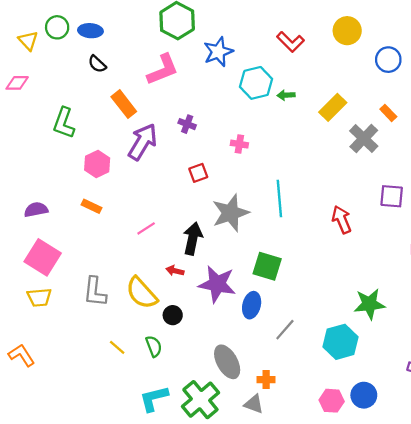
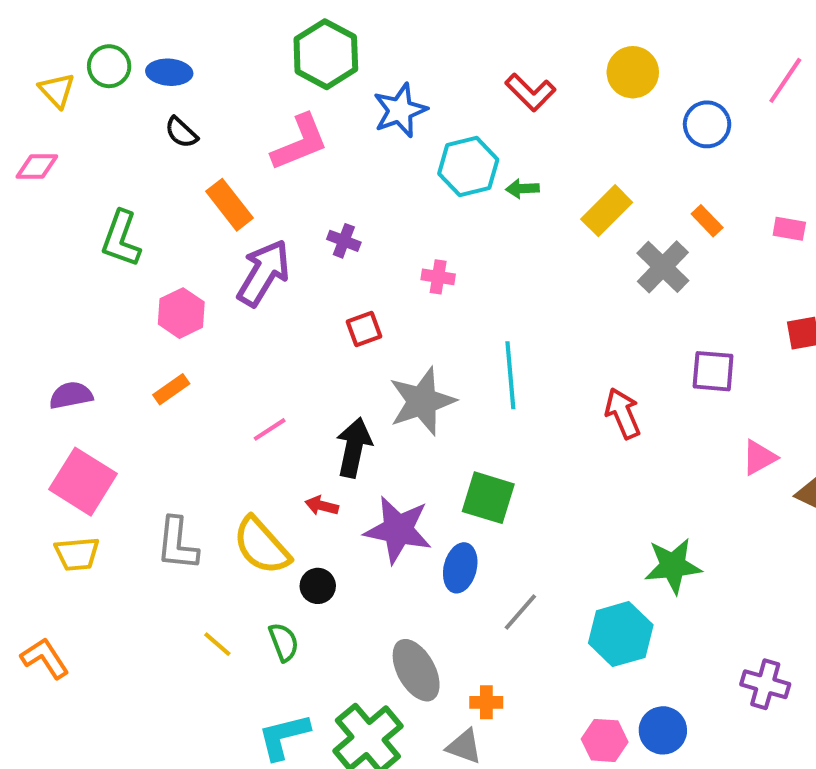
orange rectangle: (92, 206) -> (171, 389), turned -60

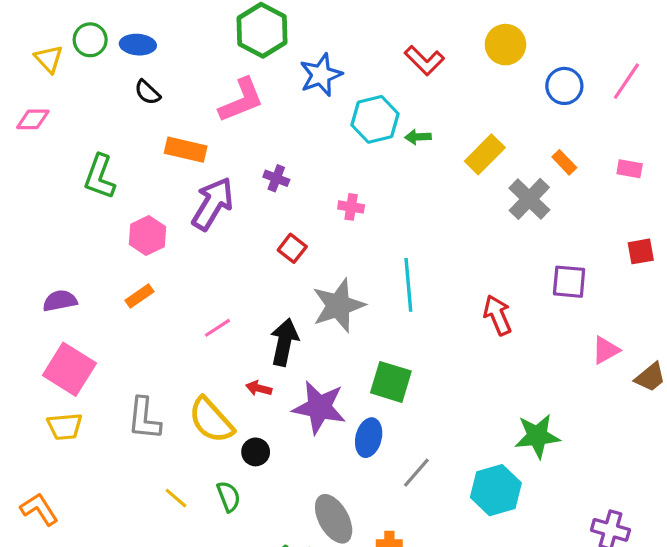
pink line: (785, 80) -> (626, 81), moved
orange rectangle: (229, 205) -> (186, 150), turned -39
red square: (364, 329) -> (292, 248), turned -32

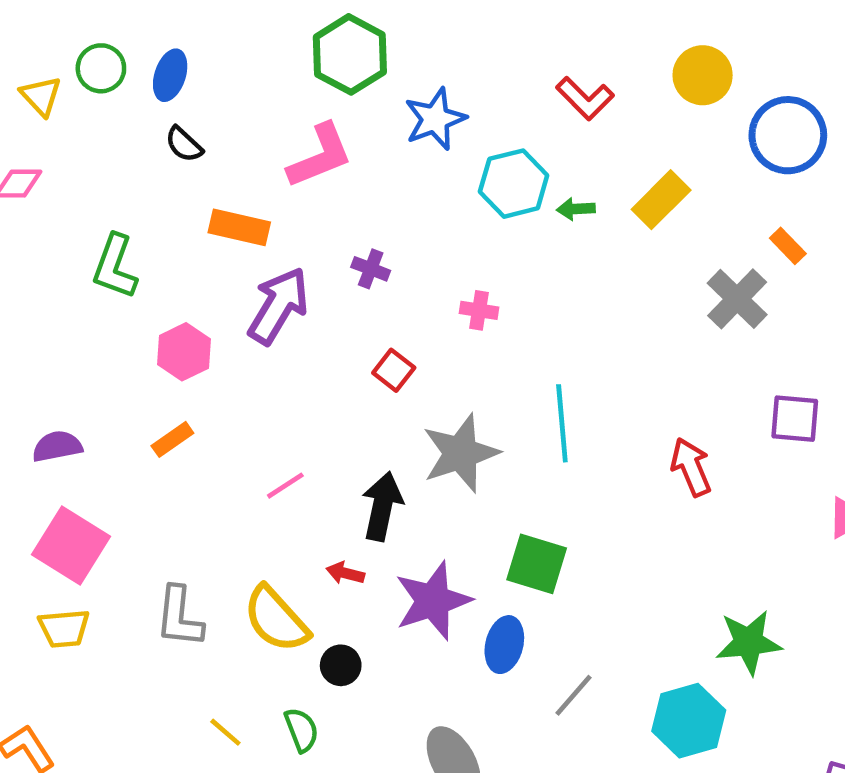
blue ellipse: (138, 45) -> (170, 75), turned -76
blue circle: (564, 86) -> (788, 135), size x1.4
yellow rectangle: (485, 154) -> (661, 200), moved
purple star: (319, 407) -> (433, 601), turned -30

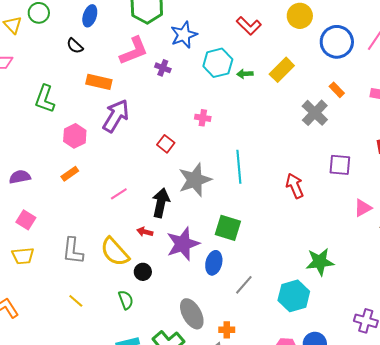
blue ellipse: (170, 75) -> (90, 16), moved
purple cross: (371, 269) -> (163, 68), moved
pink square: (71, 545) -> (26, 220), size x0.6
yellow line: (225, 732) -> (76, 301), moved

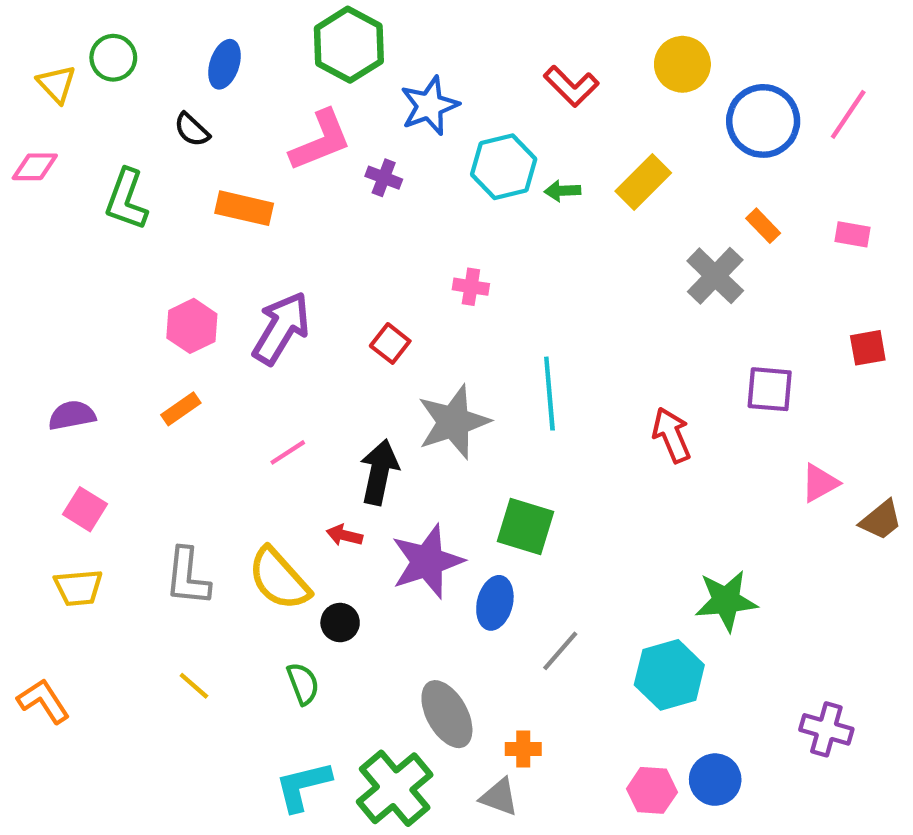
green L-shape: (45, 99) -> (126, 199), moved
purple arrow: (116, 116) -> (281, 328), moved

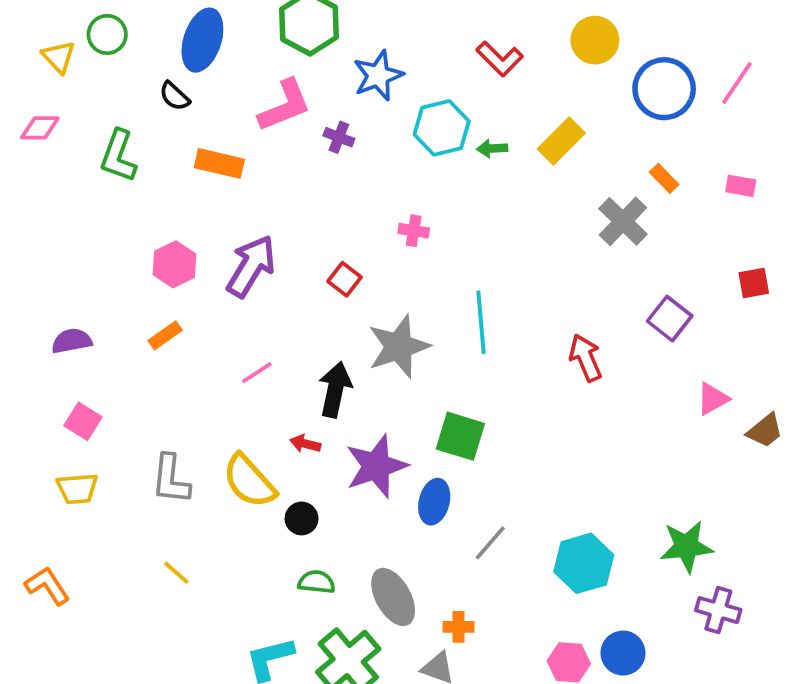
blue ellipse: (224, 64) -> (202, 40), size x1.5
purple square: (770, 389) -> (670, 319), turned 33
green star: (726, 601) -> (687, 547), moved
green semicircle: (303, 684) -> (316, 582), moved, turned -63

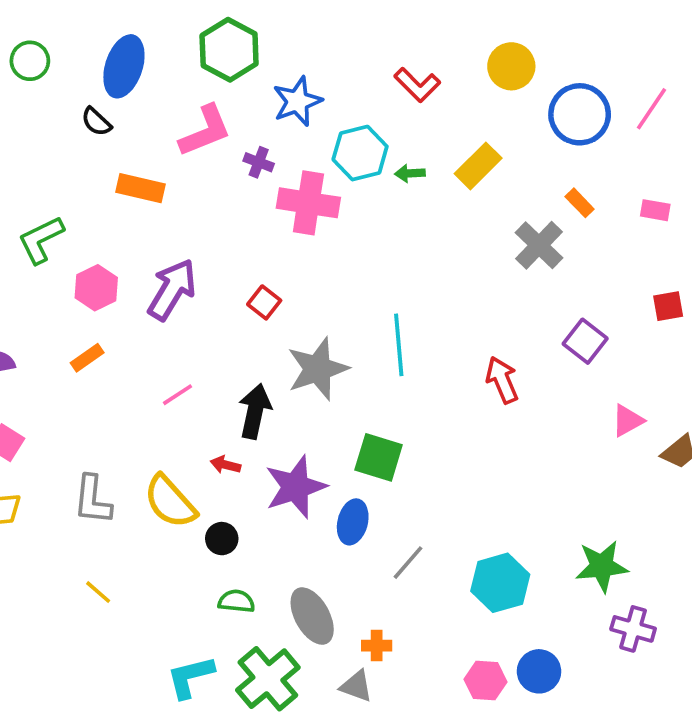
green L-shape: (118, 156) -> (41, 240), moved, turned 44
pink cross: (414, 231) -> (308, 203), moved, size x2.0

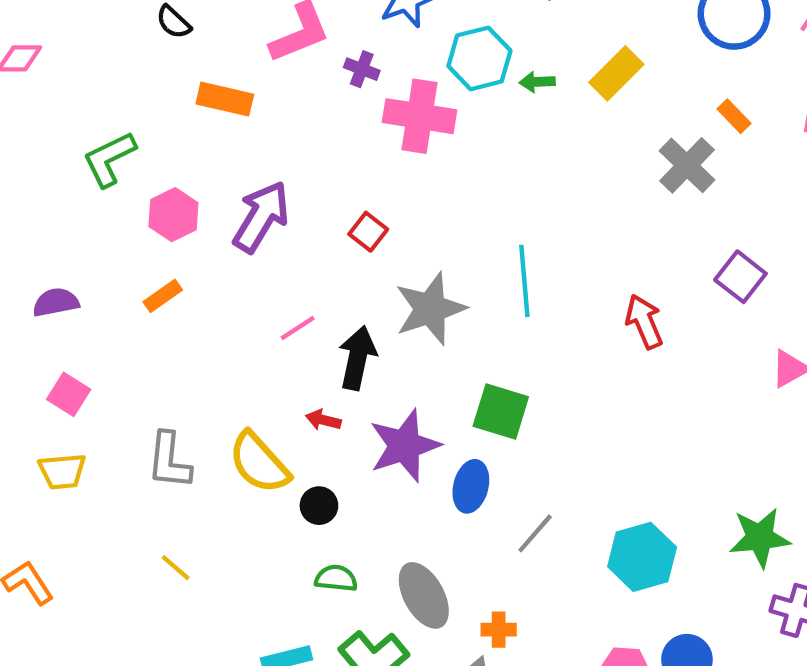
pink line: (177, 395) -> (298, 328), moved

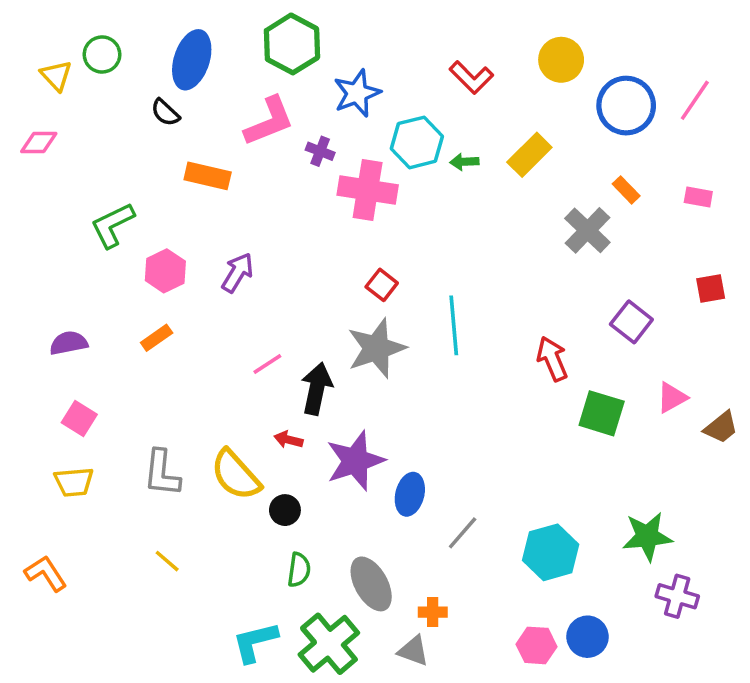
purple arrow: (261, 217) -> (237, 273), size x0.7
red square: (368, 232) -> (382, 285), moved
green square: (501, 411) -> (602, 413), moved
green semicircle: (336, 578) -> (299, 570), turned 92

